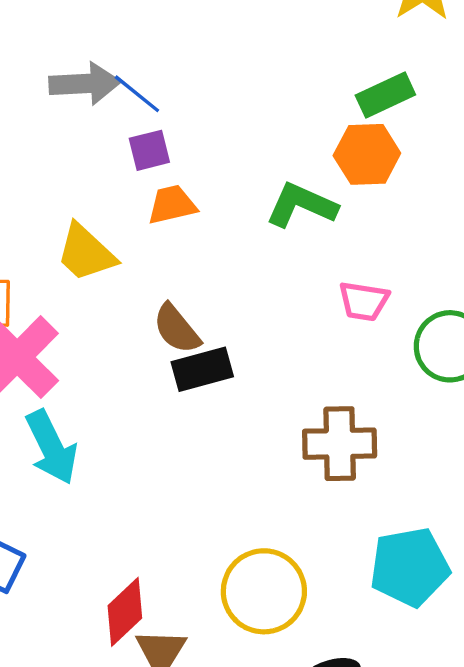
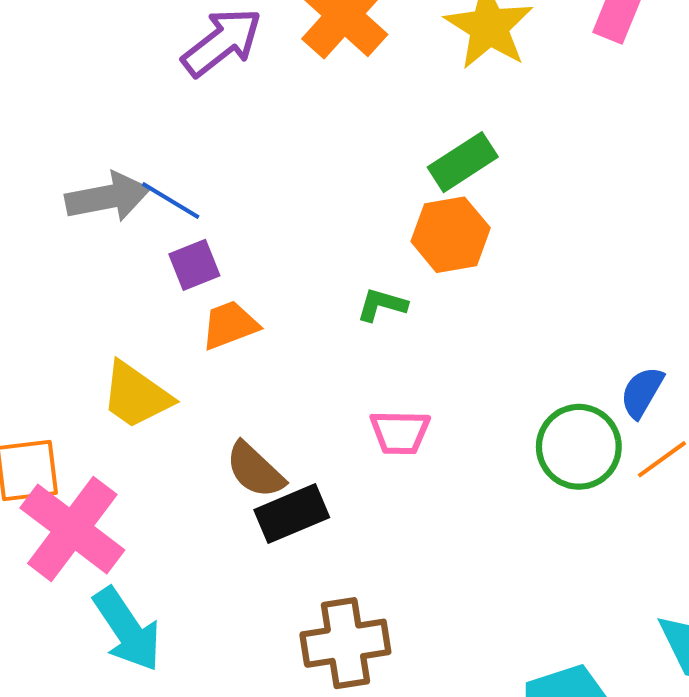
green L-shape: (301, 205) -> (382, 305), size x0.6
pink trapezoid: (364, 301) -> (400, 432), moved
brown cross: (340, 444) -> (345, 643), moved

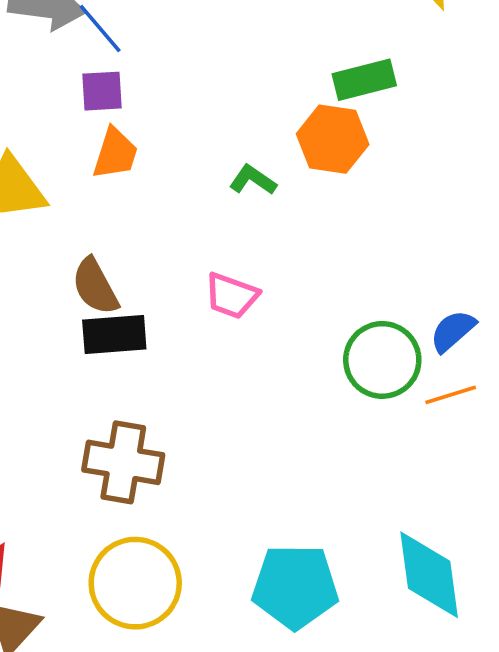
orange trapezoid: (230, 325) -> (115, 153), turned 110

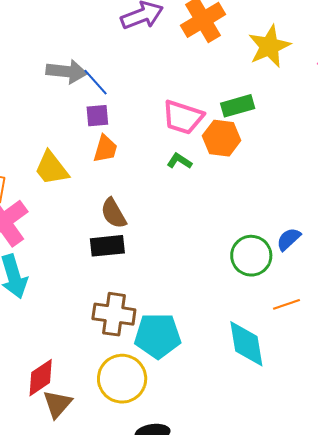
brown semicircle: (95, 286) -> (113, 213), moved
pink trapezoid: (232, 296) -> (183, 117), moved, size x1.4
orange line: (451, 395) -> (287, 304), moved
cyan diamond: (429, 575) -> (246, 344), moved
cyan pentagon: (295, 587) -> (158, 336), moved

